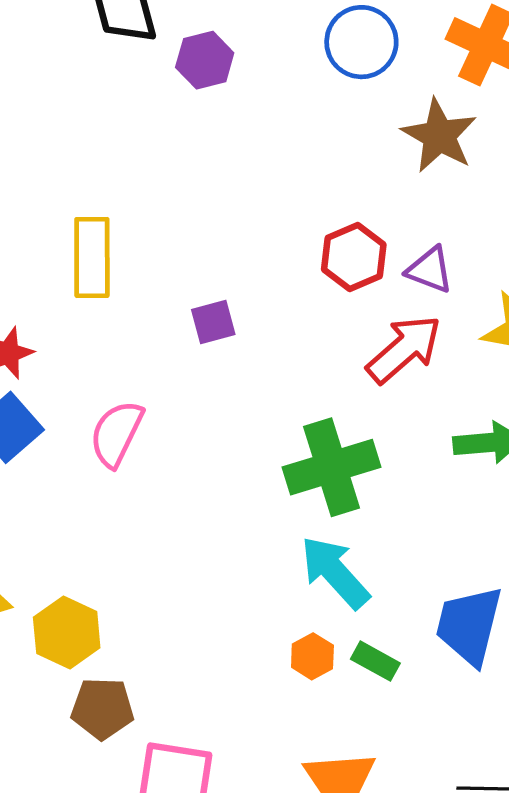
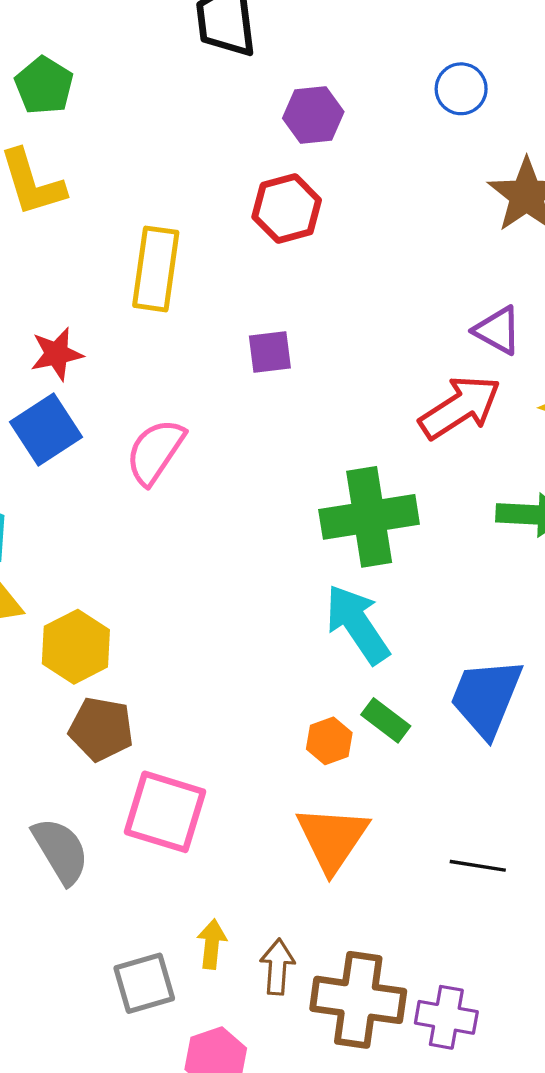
blue circle: (361, 42) -> (461, 89), size x0.7
purple hexagon: (205, 60) -> (313, 115), moved
red hexagon: (354, 257) -> (287, 208), moved
orange hexagon: (312, 656) -> (329, 741), moved

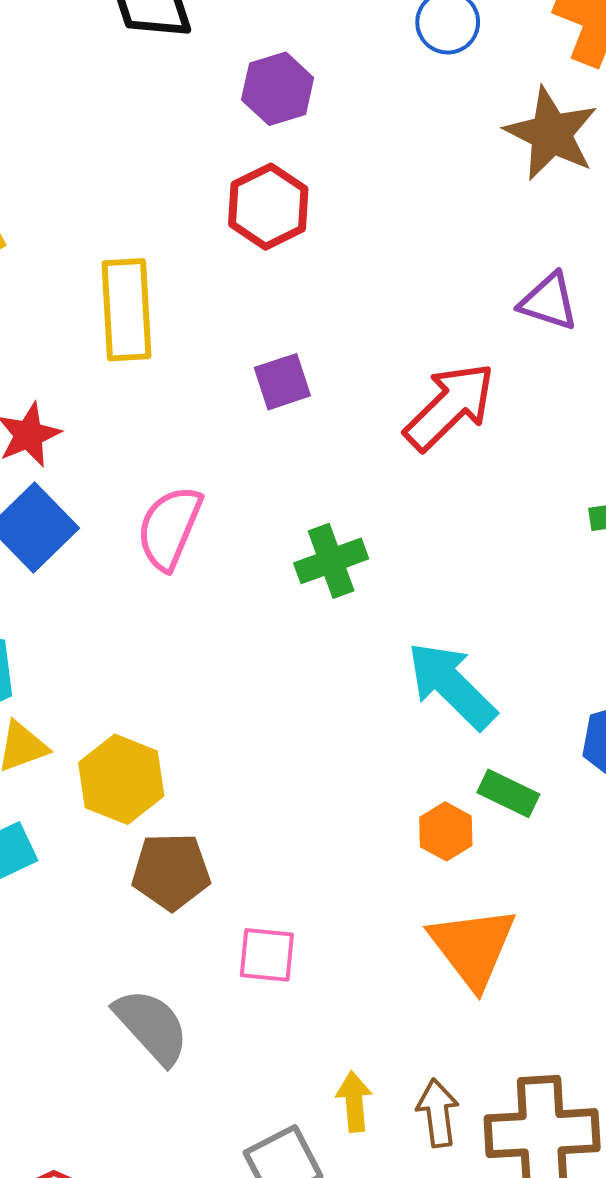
red arrow: (460, 407) -> (450, 406), moved
green cross: (369, 517) -> (331, 561), moved, size x0.6
pink square: (165, 812) -> (267, 955), size x0.6

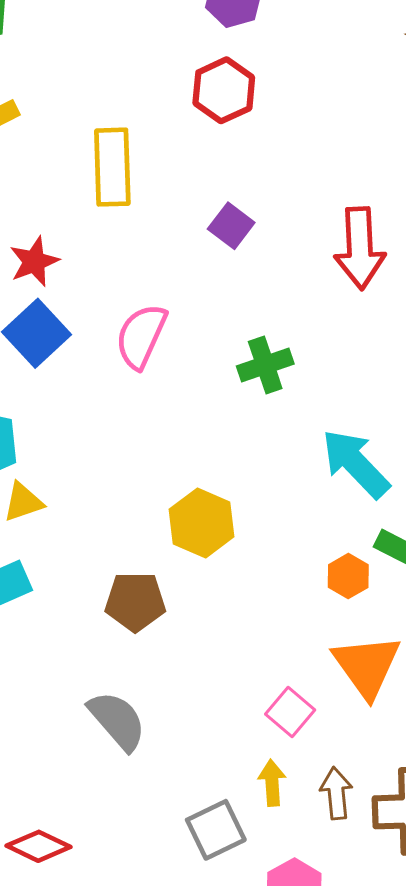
purple square: (282, 382) -> (231, 226), turned -36
red arrow: (450, 406) -> (360, 248), turned 130
yellow hexagon: (121, 779) -> (202, 523), moved
pink square: (267, 955) -> (290, 712), moved, turned 33

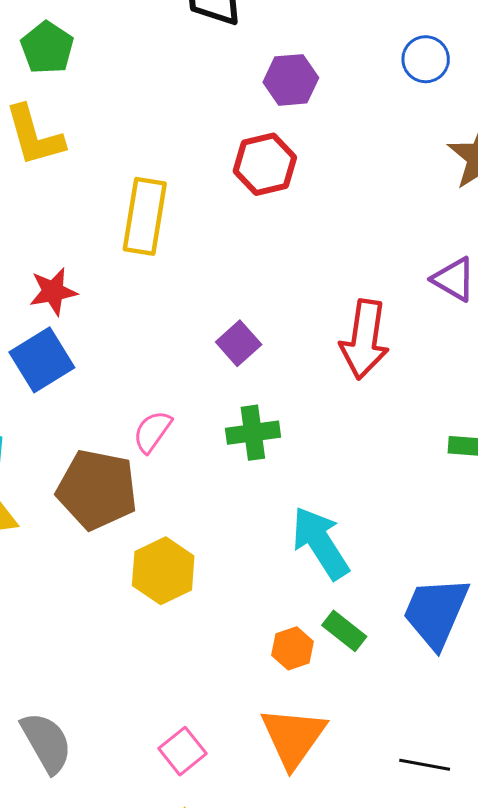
purple square: (231, 226) -> (239, 343), moved
pink semicircle: (141, 336) -> (152, 431), moved, size x0.7
brown pentagon: (135, 602) -> (97, 490), moved, size x1.4
pink square: (290, 712) -> (182, 751), moved

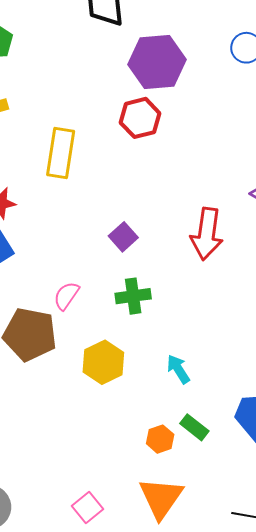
purple hexagon: (291, 80) -> (157, 62), size x1.6
cyan arrow: (320, 543) -> (178, 369), size x0.6
yellow hexagon: (163, 571) -> (103, 362), moved

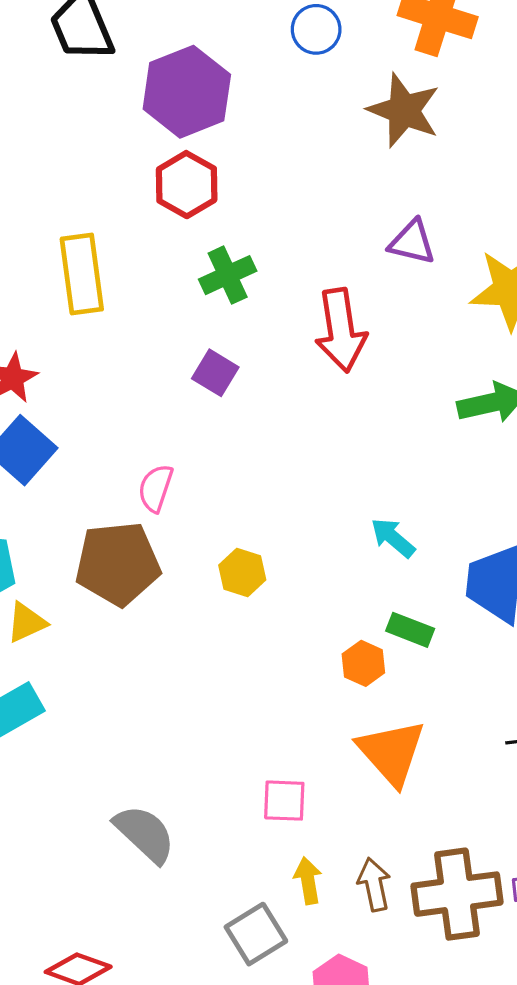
green cross: (133, 296) -> (228, 275), moved
yellow hexagon: (103, 362) -> (242, 572), size x0.7
cyan arrow: (178, 369) -> (393, 538), moved
pink square: (87, 508) -> (284, 801), turned -32

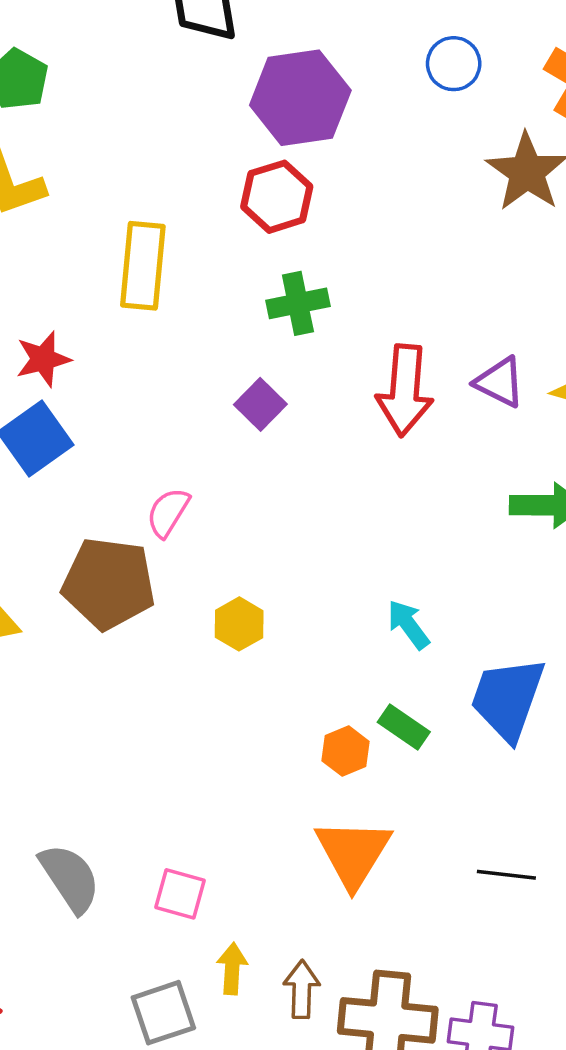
purple triangle: (412, 242) -> (500, 382), moved
pink square: (284, 801) -> (180, 894), moved

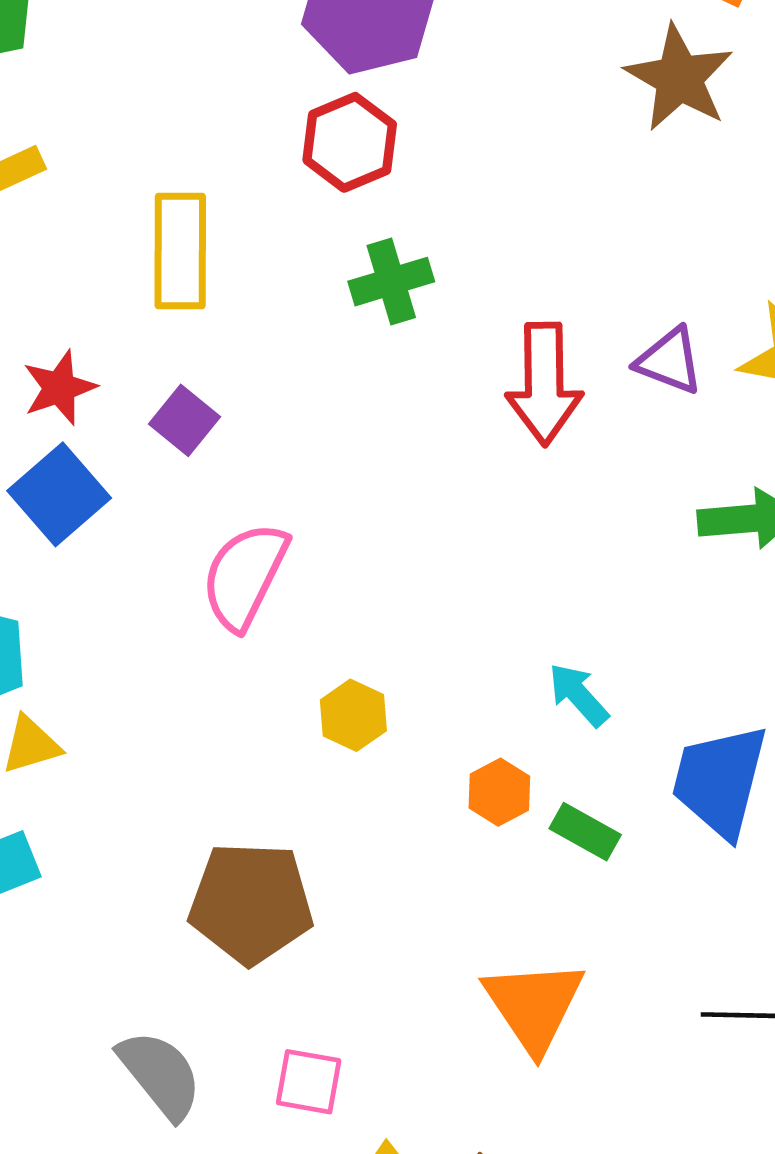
purple square: (260, 404) -> (185, 420), moved
pink semicircle: (168, 512) -> (245, 576), size x1.6
brown pentagon: (109, 583) -> (251, 903), moved
orange hexagon: (346, 751) -> (499, 792), moved

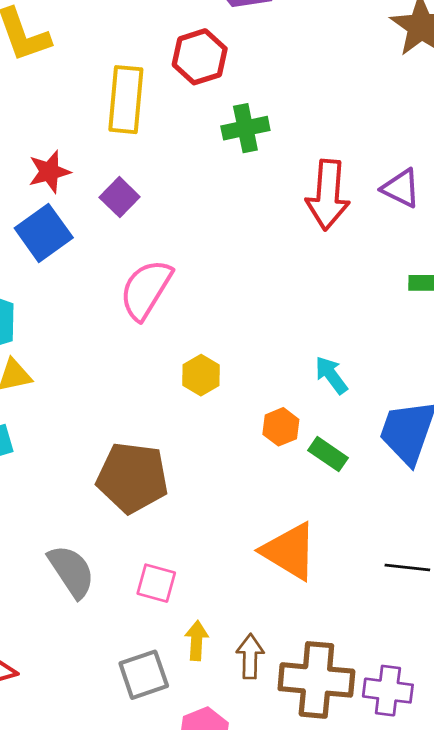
red hexagon: (350, 142) -> (200, 57), moved
orange triangle: (534, 1006) -> (289, 551), turned -30

